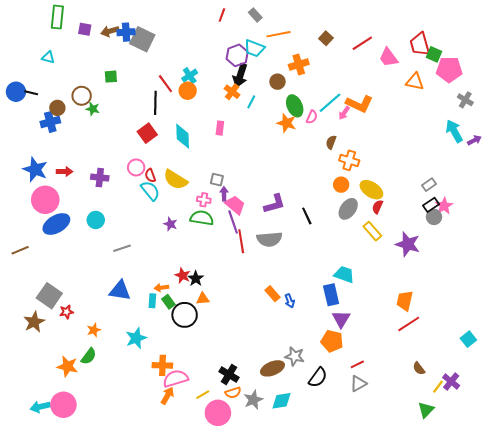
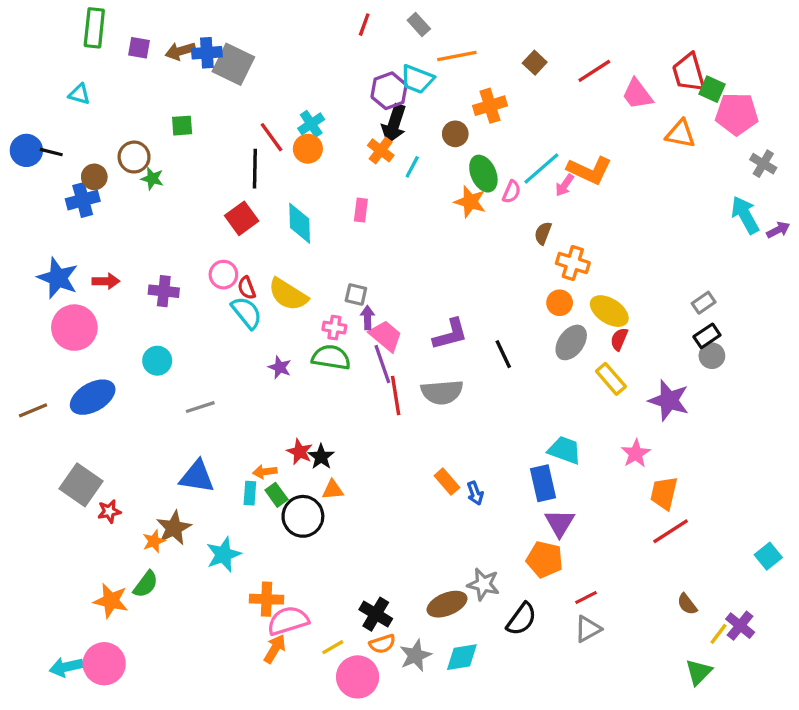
pink star: (444, 206) -> (636, 453), moved
blue ellipse: (56, 224) -> (93, 397), moved
brown star: (34, 322) -> (174, 528), moved

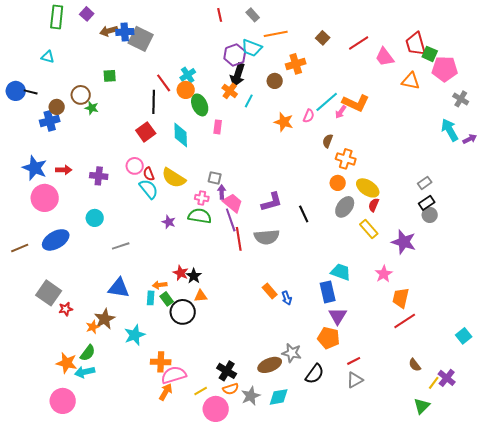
red line: (364, 25) -> (220, 15), turned -32
purple square: (139, 48) -> (87, 14), moved, turned 32
green ellipse: (483, 174) -> (200, 105), moved
cyan arrow: (66, 667) -> (85, 372), moved

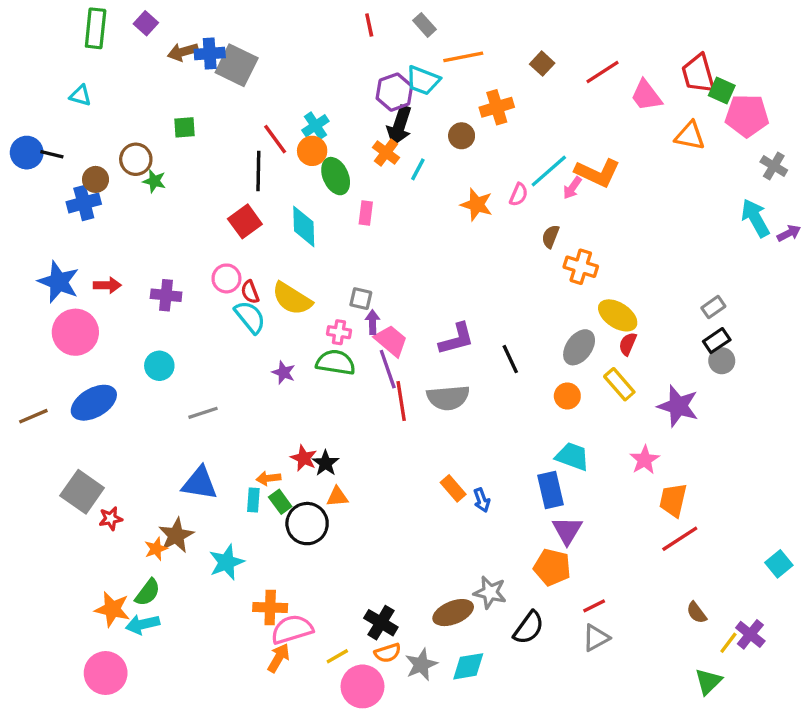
orange circle: (338, 183) -> (567, 396), moved

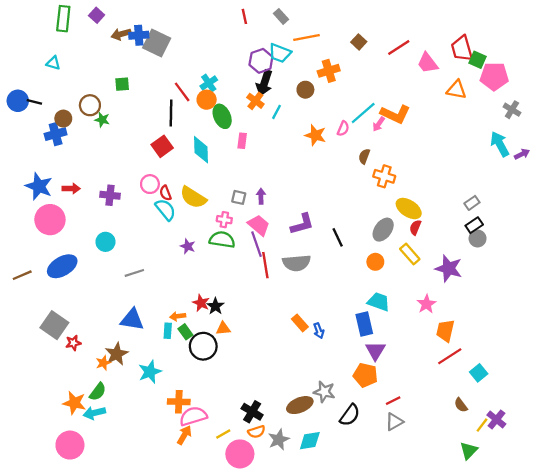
purple arrow: (373, 322) -> (261, 196), moved
cyan square: (779, 564) -> (479, 373), moved

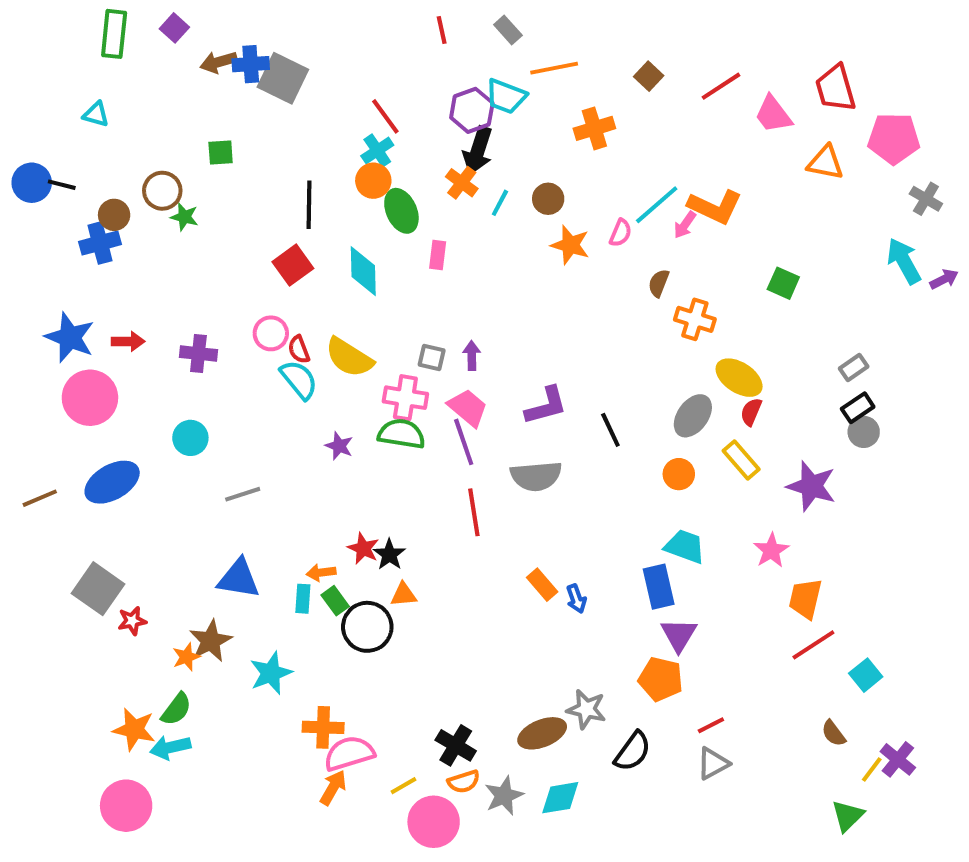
green square: (478, 60) -> (783, 283), moved
brown circle: (305, 90) -> (548, 199), moved
red line: (182, 92) -> (385, 116), moved
pink cross: (224, 220) -> (405, 398), size x1.5
red line: (265, 265) -> (474, 512), moved

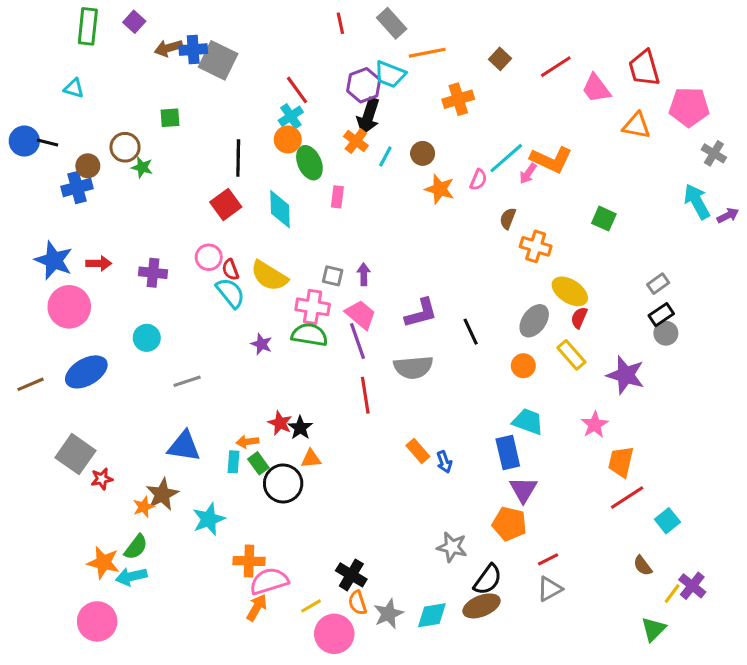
gray rectangle: (508, 30) -> (392, 23), size x1.4
brown ellipse: (542, 733) -> (481, 606), moved
orange semicircle: (464, 782) -> (357, 603), turned 90

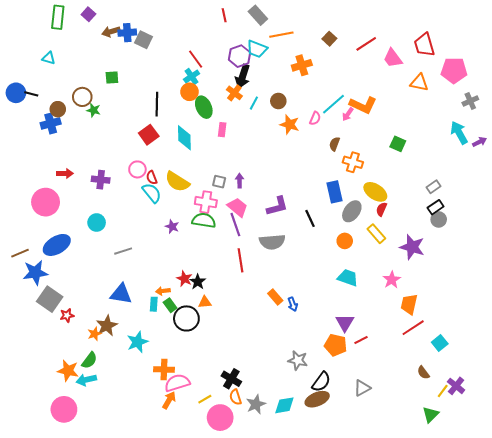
gray square: (218, 60) -> (144, 40), size x0.7
gray cross: (714, 153) -> (470, 101), turned 35
blue star: (54, 260) -> (35, 273), moved, turned -30
blue rectangle: (508, 453) -> (334, 192), moved
red line: (548, 559) -> (361, 340), moved

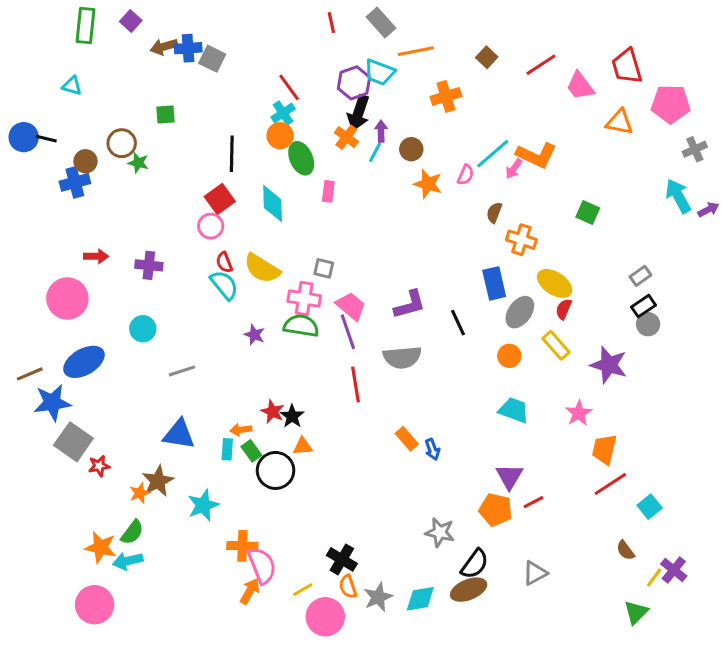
pink circle: (137, 169) -> (211, 226), moved
purple arrow: (240, 181) -> (381, 131), moved
pink semicircle: (177, 383) -> (262, 565), turned 85

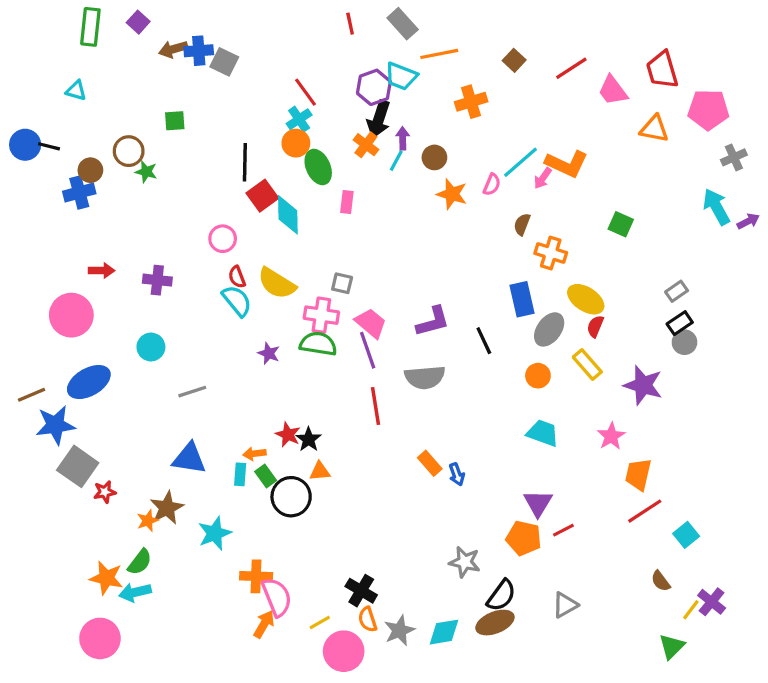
red square: (220, 199) -> (262, 196), moved

